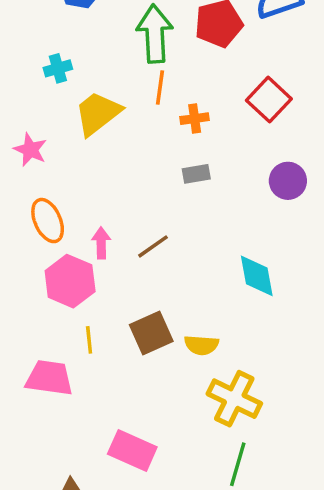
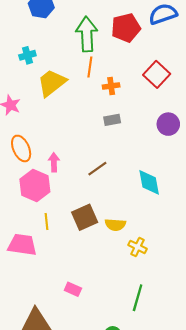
brown line: (153, 246) -> (97, 169), moved
yellow cross: (234, 399) -> (138, 247), moved, size x0.6
pink rectangle: (132, 450) -> (73, 289), size x0.6

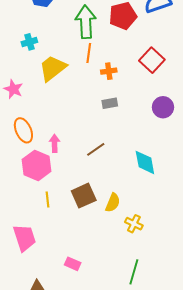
yellow semicircle: (115, 225) -> (113, 203), turned -72
pink trapezoid: (22, 245) -> (24, 238), moved, turned 64

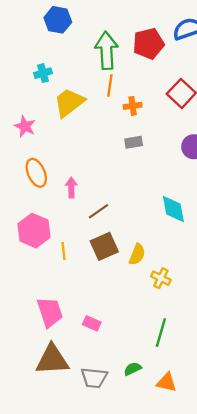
brown line: (96, 149) -> (99, 211), moved
pink hexagon: (36, 165) -> (34, 231), moved
pink trapezoid: (24, 238) -> (50, 312), moved

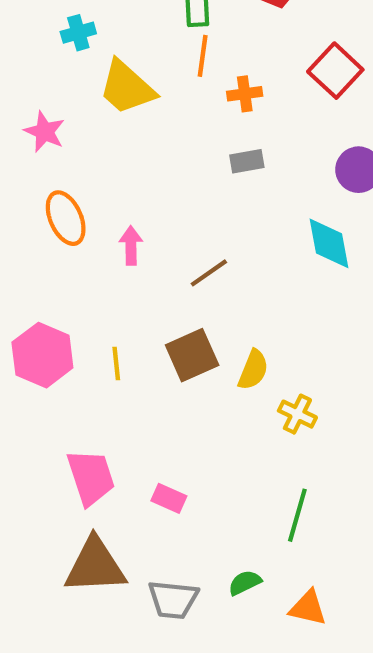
yellow trapezoid: (69, 103) -> (127, 87), turned -100
cyan diamond: (173, 209) -> (329, 243), moved
brown line: (99, 211) -> (209, 273), moved
pink hexagon: (34, 231) -> (42, 355), moved

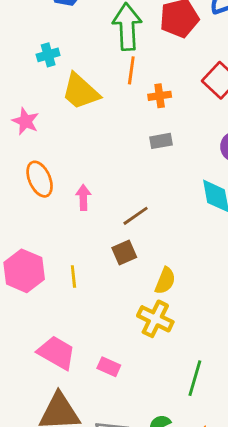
brown square: (192, 355) -> (124, 252), moved, size x0.7
yellow cross: (297, 414) -> (155, 319), moved, size x1.4
pink trapezoid: (91, 477) -> (57, 353), turned -42

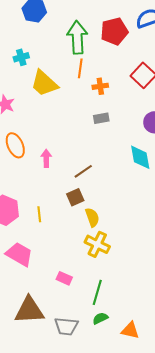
yellow semicircle: (165, 281) -> (92, 217), moved, turned -42
pink trapezoid: (57, 353) -> (19, 254), moved
green line: (195, 378) -> (97, 292), moved

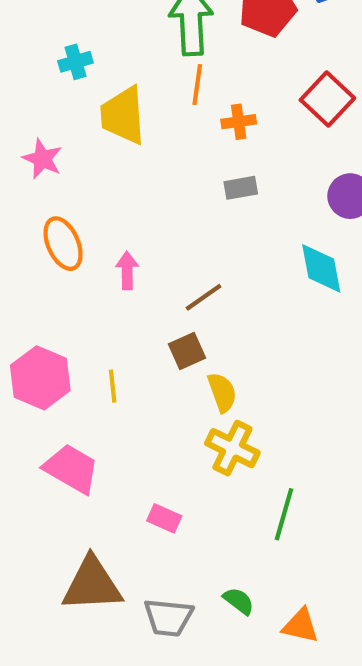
yellow trapezoid: (44, 83) -> (123, 116), turned 44
green line: (97, 292) -> (284, 514), moved
green semicircle: (100, 318) -> (239, 601), turned 63

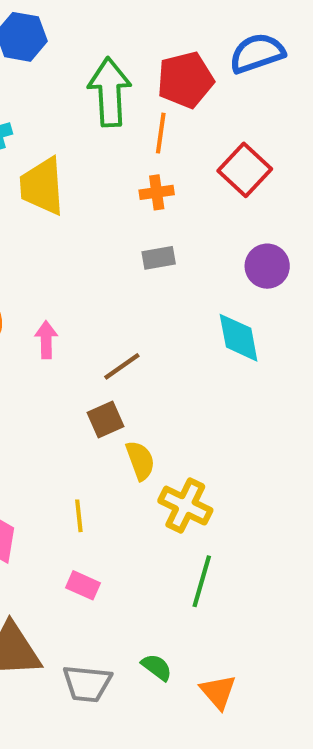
orange line: (197, 85) -> (161, 133), moved
yellow line: (113, 386) -> (79, 516), moved
yellow cross: (232, 448) -> (185, 506), moved
orange triangle: (301, 626) -> (218, 692), turned 36

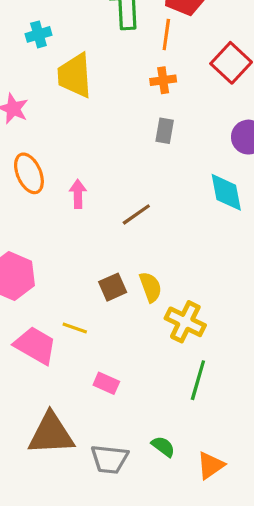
gray rectangle: (159, 258) -> (165, 131), turned -70
brown square: (106, 420) -> (113, 287), moved
yellow line: (79, 516) -> (75, 328), moved, turned -65
orange triangle: (218, 692) -> (211, 465), turned 36

